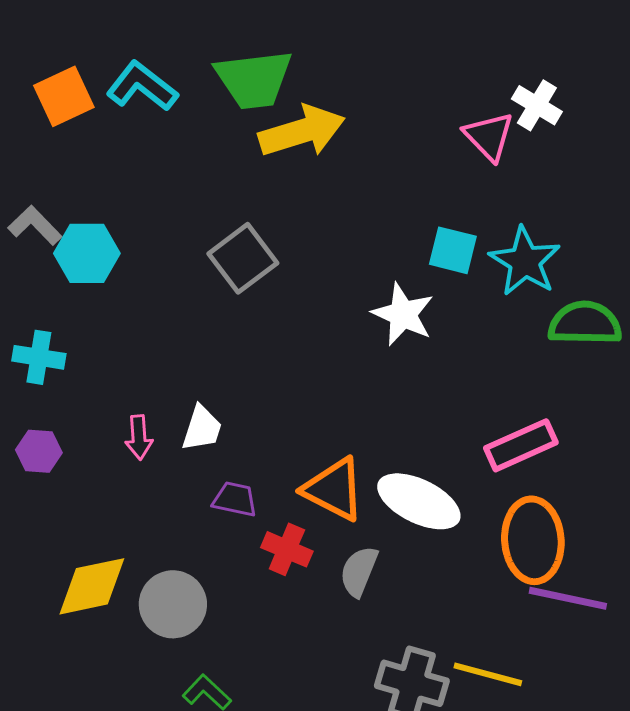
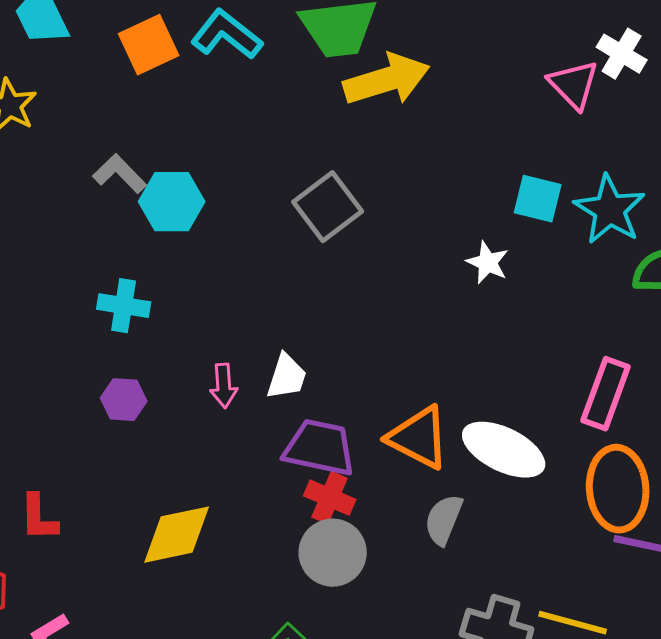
white star: (403, 314) -> (488, 263), size x0.7
pink rectangle: (521, 445) -> (606, 394), turned -46
purple trapezoid: (235, 499) -> (320, 448), size x1.6
red cross: (287, 549) -> (330, 498), moved
gray circle: (173, 604) -> (333, 553), moved

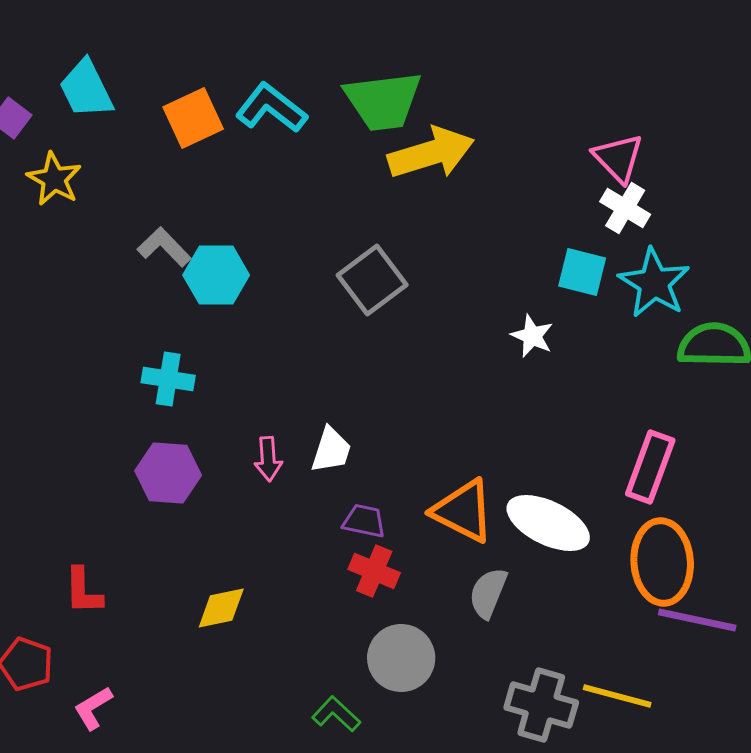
white cross: (622, 54) -> (625, 208), moved
purple hexagon: (124, 400) -> (168, 473), size x1.4
purple trapezoid: (320, 448) -> (364, 521), size x0.6
yellow diamond: (177, 535) -> (221, 608), size x0.7
gray circle: (333, 553) -> (401, 658), moved

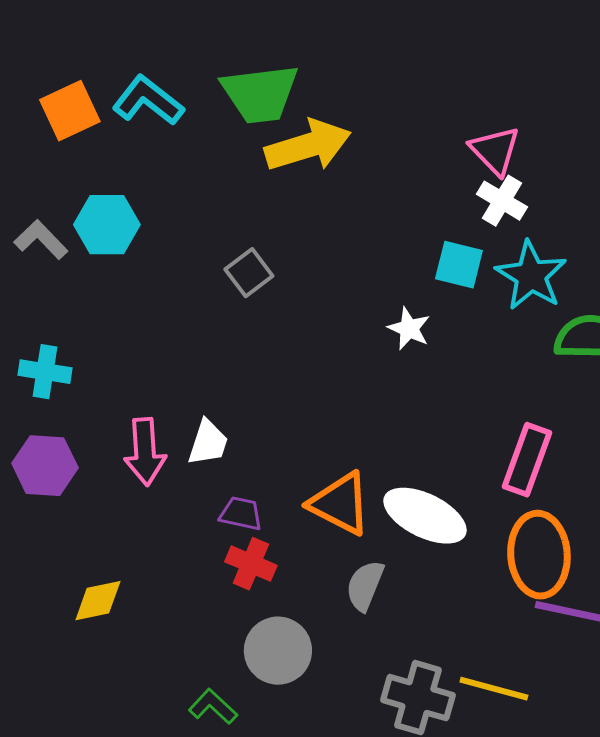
cyan hexagon: (216, 275) -> (107, 225), moved
gray square: (372, 280) -> (249, 273), size x0.7
pink arrow: (268, 459) -> (145, 452), size x1.5

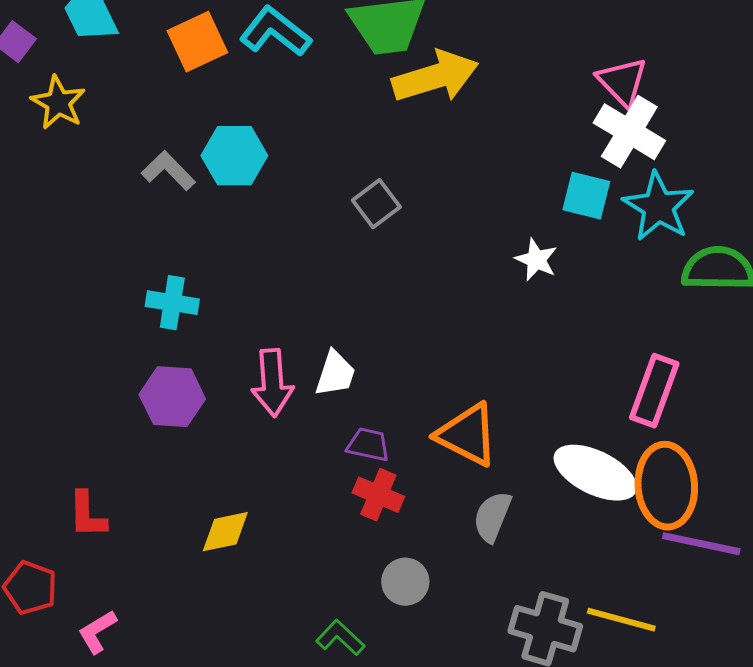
white cross: (502, 201) -> (629, 132), size x1.4
white ellipse: (425, 516) -> (595, 473), moved
gray circle: (278, 651) -> (405, 582), size x0.7

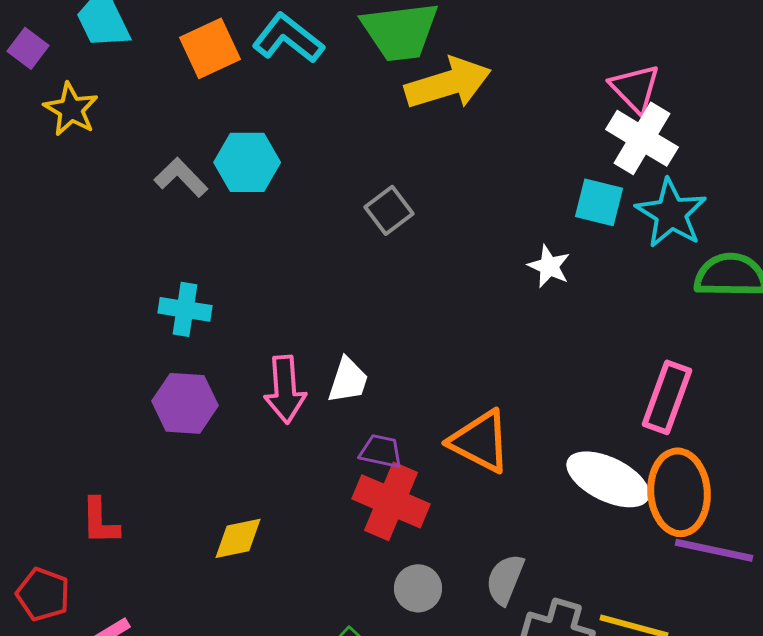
red cross: (378, 495) -> (391, 501), size x1.5
gray semicircle: (492, 517) -> (505, 579), moved

